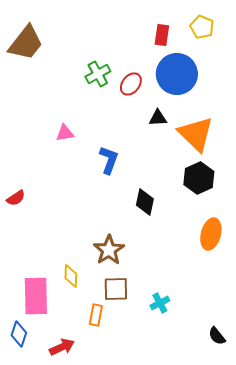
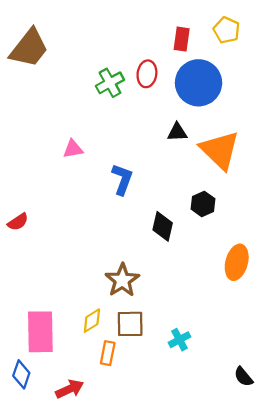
red ellipse: (131, 84) -> (147, 74), moved, turned -30
black hexagon: (199, 178) -> (203, 204), moved, size x0.7
yellow diamond: (71, 276) -> (92, 321), moved, turned 55

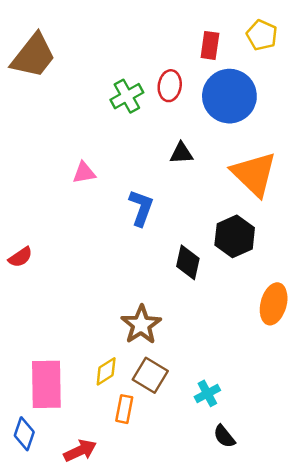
black triangle: (177, 132) -> (181, 153), moved
black hexagon: (203, 204) -> (235, 236), size x1.4
brown square: (130, 324) -> (150, 375), turned 32
black semicircle: (243, 377) -> (224, 436), moved

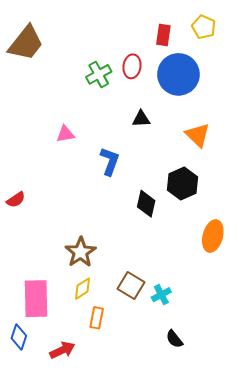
orange triangle: (254, 174) -> (198, 135), size x0.7
brown star: (141, 325) -> (80, 252), moved
brown square: (150, 375) -> (131, 286), moved
cyan cross: (207, 393) -> (161, 295), moved

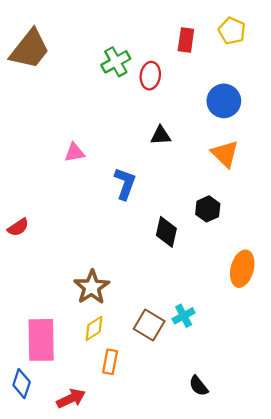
green cross: (99, 74) -> (116, 62), moved
blue circle: (178, 74) -> (224, 101), moved, size x0.7
black hexagon: (182, 183) -> (208, 209), size x0.7
cyan cross: (161, 295) -> (184, 316), moved

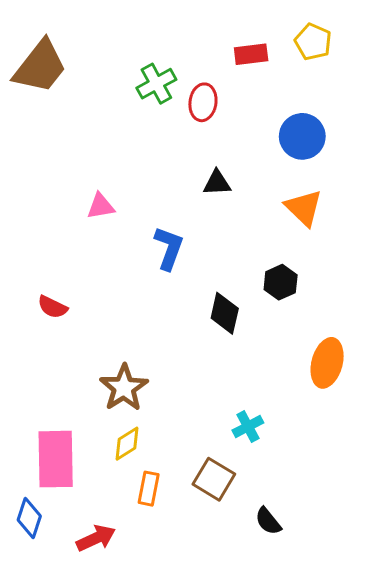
red rectangle: (186, 40) -> (251, 54), turned 75
red semicircle: (18, 227) -> (52, 307), moved, turned 60
brown square: (149, 325) -> (214, 479), moved

